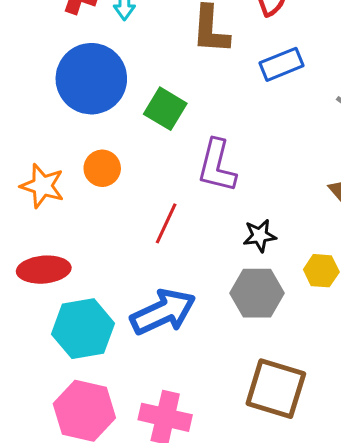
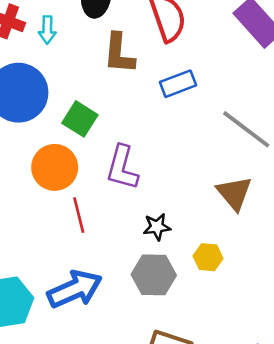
orange circle: (102, 168) -> (55, 167), moved, size x1.5
red line: (166, 223) -> (79, 215), turned -40

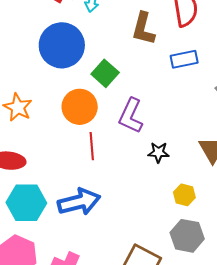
black star: (157, 227) -> (159, 152), moved
gray hexagon: (154, 275) -> (187, 236), moved

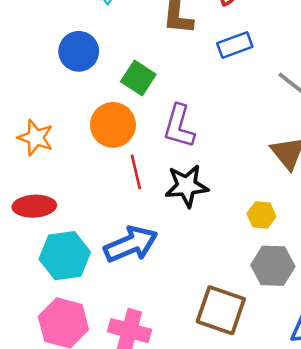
blue circle: (62, 45) -> (79, 51), size x0.7
black star: (159, 152) -> (187, 186), moved, size x1.6

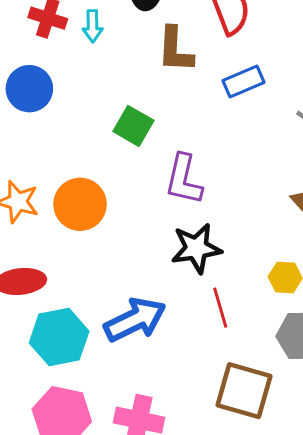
blue circle: (79, 51) -> (29, 89), moved
orange circle: (113, 125) -> (80, 204), moved
red line: (136, 172) -> (220, 308), moved

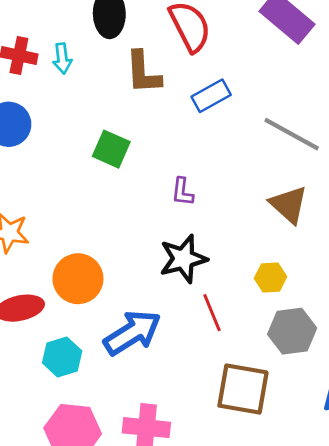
purple L-shape: (184, 179) -> (182, 192), moved, size x0.6
orange circle: (80, 204) -> (78, 279), moved
cyan hexagon: (59, 337) -> (62, 357), size x0.7

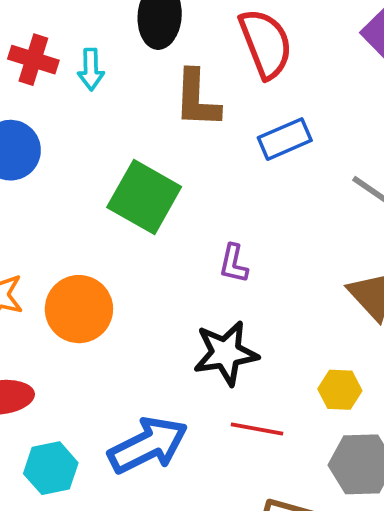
green square: (111, 149) -> (144, 197), size x1.4
orange circle: (78, 279) -> (79, 309), moved
red line: (212, 313) -> (257, 429), turned -63

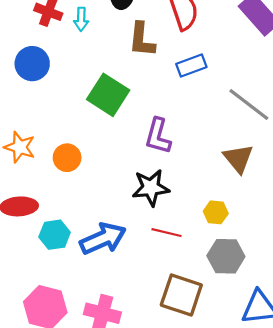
purple L-shape: (234, 264) -> (158, 136), size x1.6
orange circle: (79, 309) -> (67, 158), size x0.7
cyan hexagon: (51, 468) -> (55, 235), moved

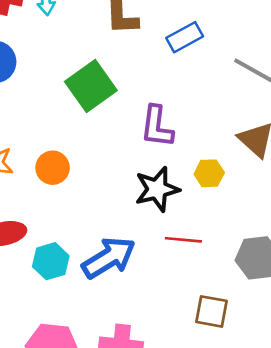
green square: (108, 95) -> (91, 86), turned 30
yellow hexagon: (216, 212) -> (209, 173), moved
brown square: (181, 295) -> (211, 311), size x0.7

